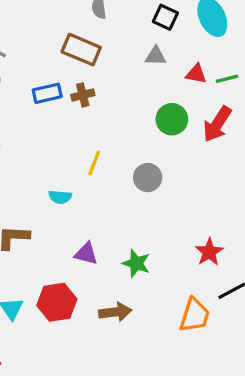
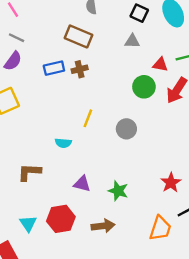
red triangle: (196, 74) -> (160, 65), moved

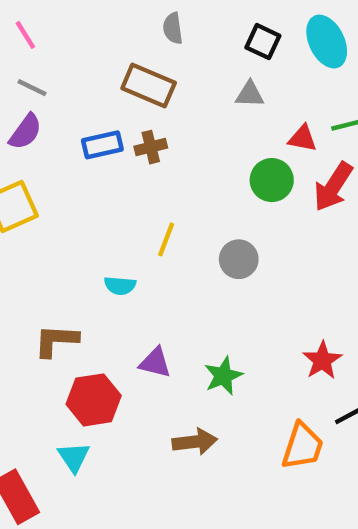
green star: (118, 191) -> (223, 376), turned 30
red hexagon: (61, 219) -> (94, 400), moved
cyan triangle: (28, 224) -> (74, 457), moved

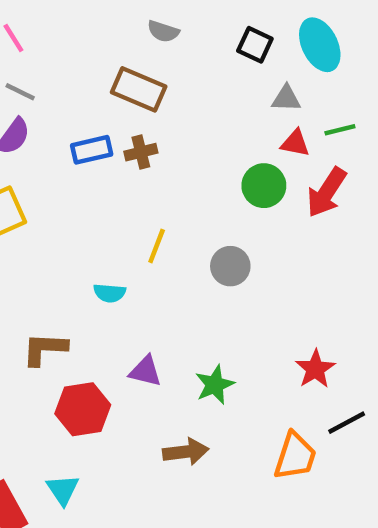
gray semicircle: (173, 28) -> (163, 31), turned -64
gray triangle: (250, 94) -> (286, 98), moved
cyan triangle: (74, 457) -> (63, 490), moved

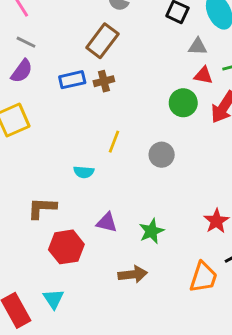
brown rectangle: (139, 89) -> (102, 41), turned -76

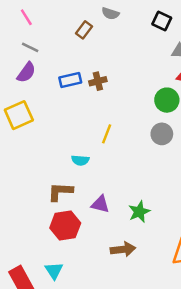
brown rectangle: (102, 41) -> (84, 30), moved, size x0.6
gray circle: (162, 155) -> (162, 134), moved
brown L-shape: (42, 208) -> (60, 192), moved

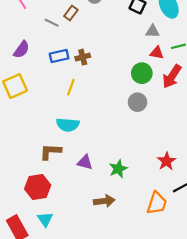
gray line: (30, 47) -> (52, 23), moved
yellow line: (107, 134) -> (71, 87), moved
cyan semicircle: (80, 160) -> (68, 125), size x1.5
red hexagon: (65, 225) -> (38, 187), moved

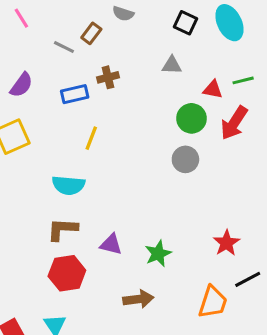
gray triangle: (153, 31) -> (172, 65), moved
brown cross: (83, 57) -> (108, 77), moved
cyan semicircle: (68, 125) -> (68, 185), moved
red hexagon: (38, 187) -> (67, 273), moved

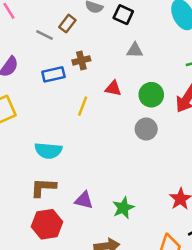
black square: (185, 23) -> (123, 15), moved
red triangle: (213, 90) -> (113, 88), moved
yellow line: (91, 138) -> (83, 106), moved

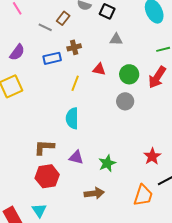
cyan semicircle: (48, 151) -> (72, 118), moved, turned 85

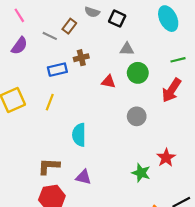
purple semicircle: (17, 52) -> (19, 46), moved
green circle: (129, 74) -> (138, 73), moved
yellow line: (75, 83) -> (50, 102), moved
red star: (152, 156) -> (166, 158), moved
green star: (107, 163) -> (141, 173), moved, turned -30

